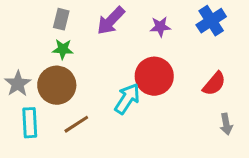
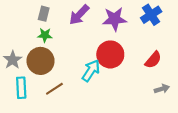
purple star: (160, 27) -> (115, 19), size x1.6
gray arrow: (226, 124) -> (162, 89), turned -96

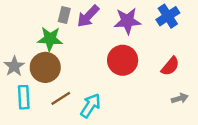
gray rectangle: (44, 14) -> (64, 15), moved
green star: (45, 35) -> (50, 39), size x1.5
cyan arrow: (91, 71) -> (90, 105), moved

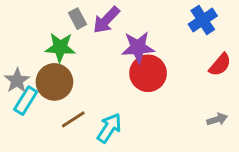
gray rectangle: (64, 15) -> (78, 19), turned -42
purple star: (127, 21) -> (138, 47), moved
red semicircle: (170, 66) -> (220, 65), moved
cyan rectangle: (24, 97) -> (26, 101), moved, turned 35

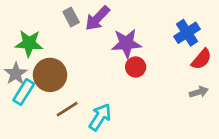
blue cross: (203, 20) -> (187, 33), moved
green star: (60, 47) -> (29, 43), moved
red circle: (148, 73) -> (136, 67), size x0.6
gray arrow: (217, 119) -> (199, 92), moved

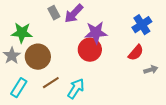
red semicircle: (201, 59) -> (136, 53), moved
red circle: (136, 67) -> (90, 50), moved, size x1.5
cyan rectangle: (24, 92) -> (19, 88), moved

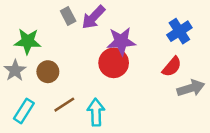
brown circle: (38, 57) -> (48, 72), size x0.7
gray arrow: (151, 70) -> (191, 88), size x1.5
cyan arrow: (76, 89) -> (96, 112), turned -35

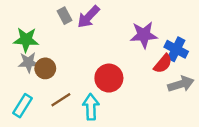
blue cross: (179, 31) -> (176, 49), moved, turned -30
purple star: (121, 41) -> (144, 35), moved
red circle: (114, 63) -> (109, 78), moved
gray star: (15, 70) -> (28, 62), moved, turned 30

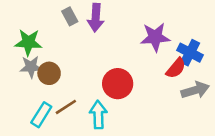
purple arrow: (88, 17) -> (96, 18), turned -40
cyan rectangle: (22, 106) -> (41, 115), moved

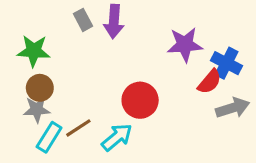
gray star: (31, 67) -> (37, 109), moved
brown circle: (49, 73) -> (40, 88), moved
cyan arrow: (98, 115) -> (117, 137), turned 52

